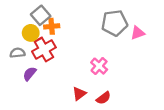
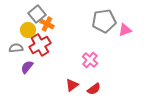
orange cross: (52, 26) -> (47, 24), turned 32

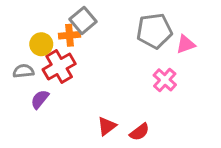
gray square: (37, 14) -> (83, 20), moved
orange cross: (47, 24) -> (70, 35), turned -32
pink cross: (90, 60) -> (165, 80), moved

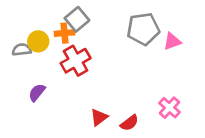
red cross: (59, 67) -> (76, 61), moved
gray semicircle: (23, 71) -> (22, 50), moved
pink cross: (165, 80) -> (169, 108), moved

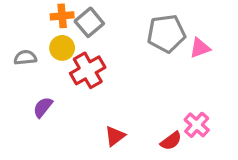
orange cross: (64, 33) -> (62, 16), moved
yellow circle: (38, 41) -> (62, 48), moved
red semicircle: (129, 123) -> (171, 141), moved

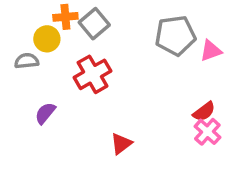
yellow circle: (62, 48) -> (47, 39), moved
red semicircle: (171, 141) -> (204, 112), moved

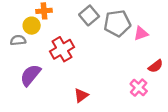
gray square: (94, 24) -> (89, 15), moved
red semicircle: (204, 112) -> (156, 66), moved
purple semicircle: (45, 113) -> (30, 75), size x1.5

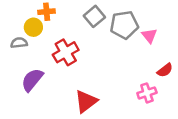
pink triangle: (141, 33) -> (149, 36), turned -49
pink cross: (139, 88) -> (147, 93), turned 30
red triangle: (81, 95) -> (86, 101), size x1.5

